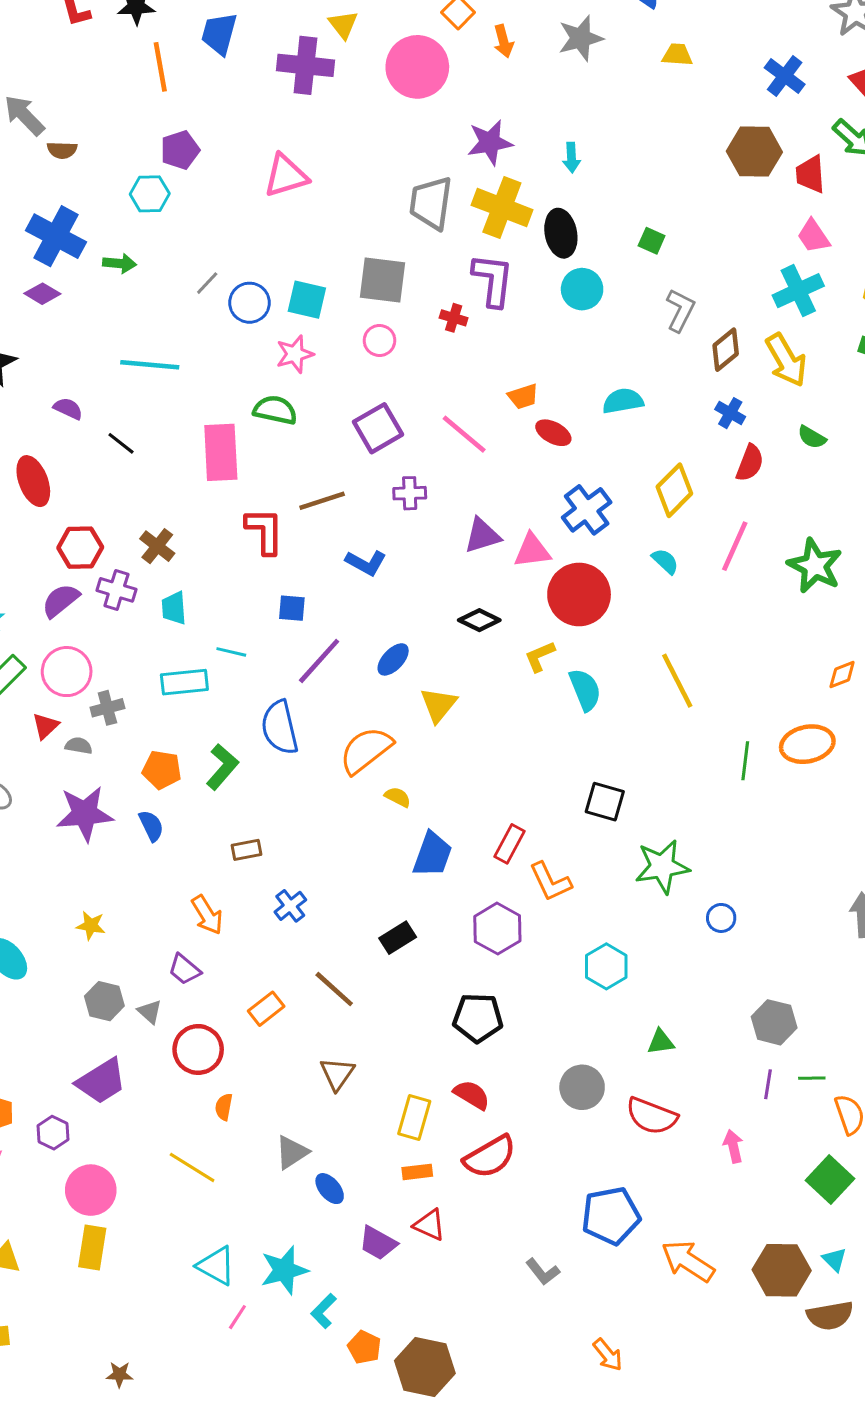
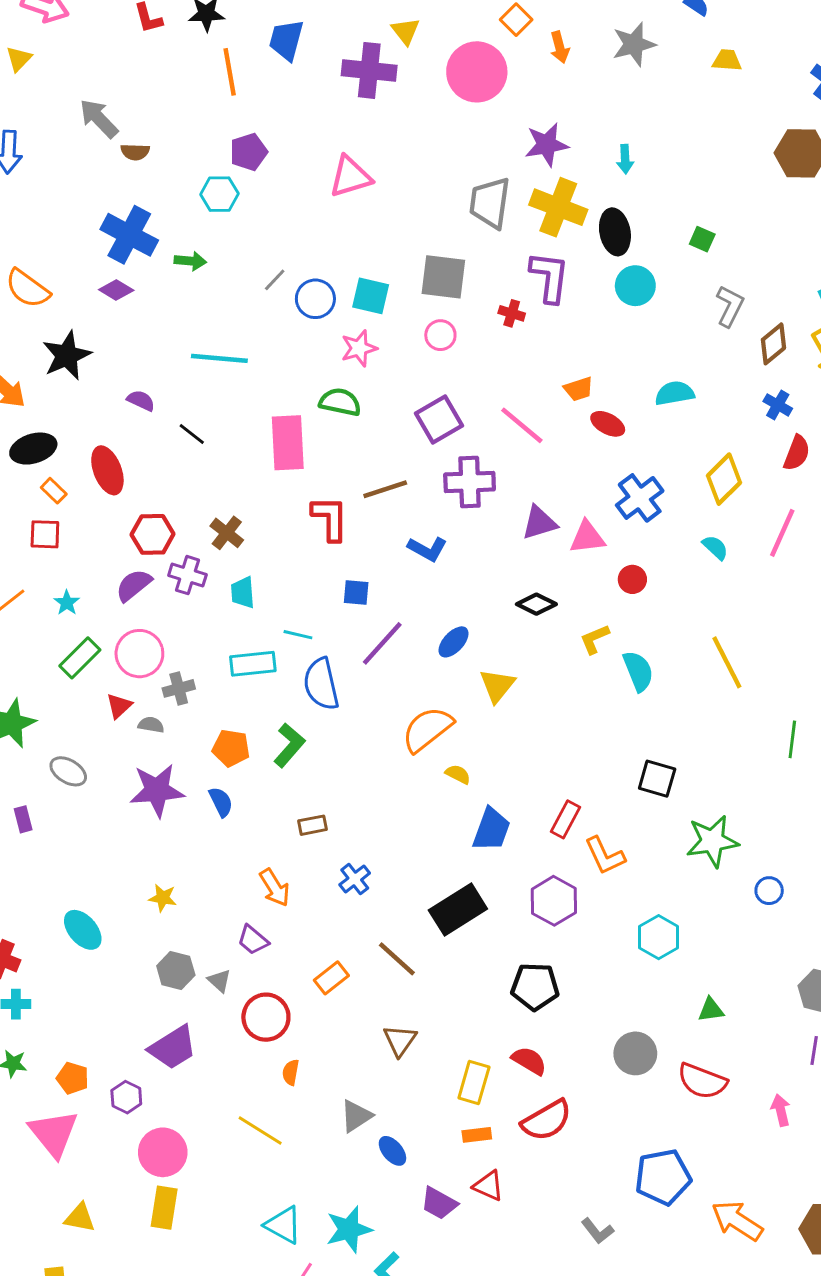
purple cross: (410, 493) -> (470, 482), size x1.6
red circle: (579, 594) -> (632, 579), size x0.5
blue semicircle: (280, 727) -> (321, 684), moved
black rectangle: (398, 938) -> (458, 909), size x1.6

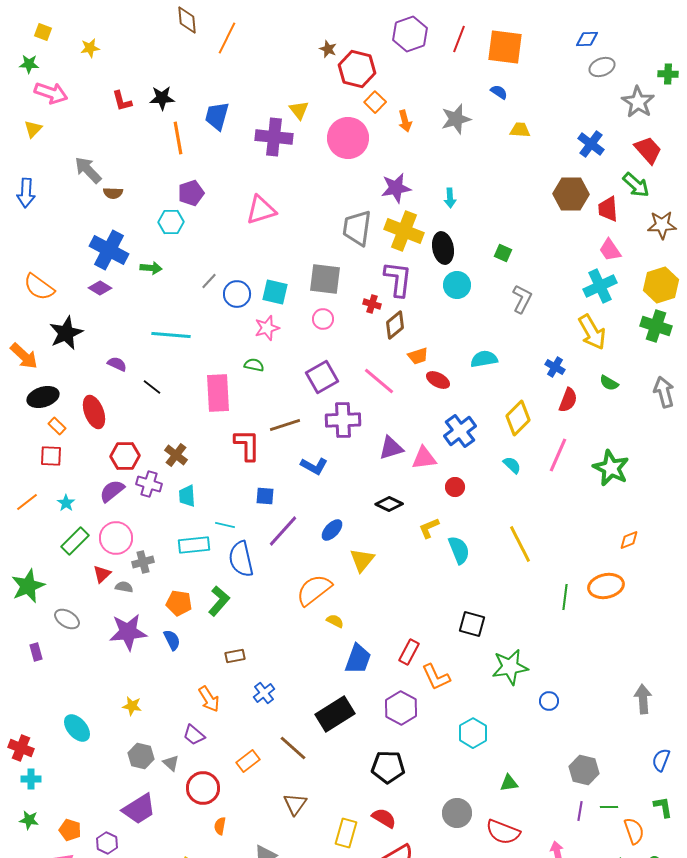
brown diamond: (773, 344) -> (395, 325), moved
green semicircle: (340, 402) -> (254, 365), size x0.7

